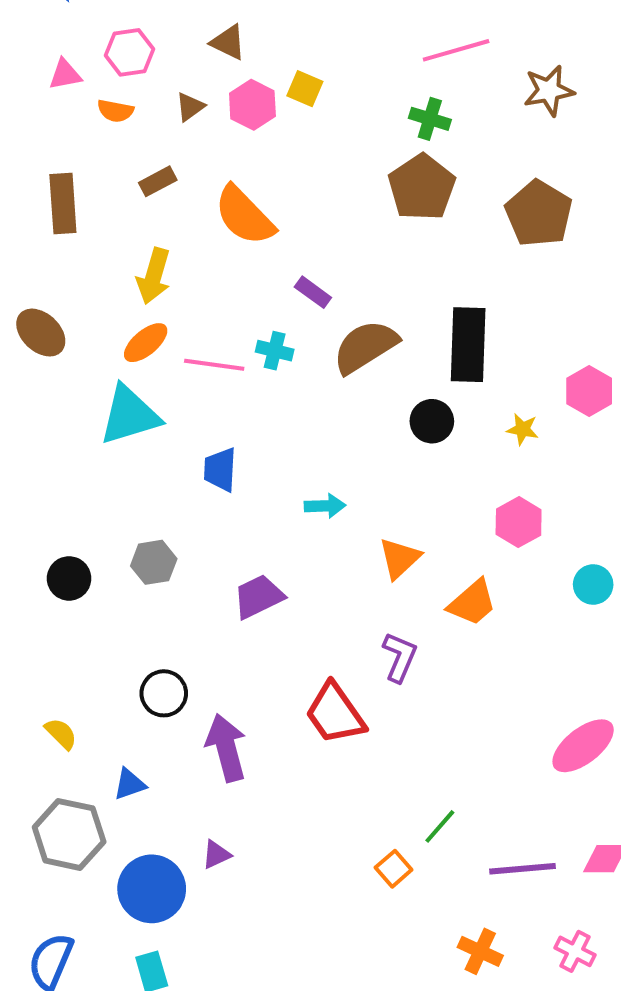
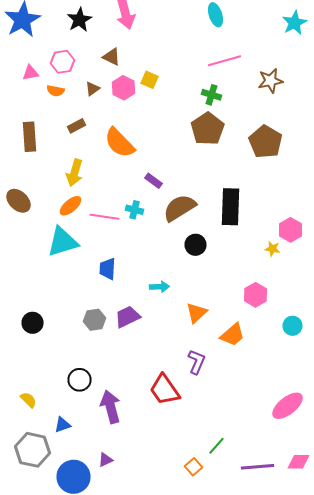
black circle: (432, 421) -> (196, 245), moved
yellow star: (523, 429) -> (272, 249), moved
gray hexagon: (154, 562) -> (94, 320), moved
purple trapezoid: (259, 597) -> (128, 317), moved

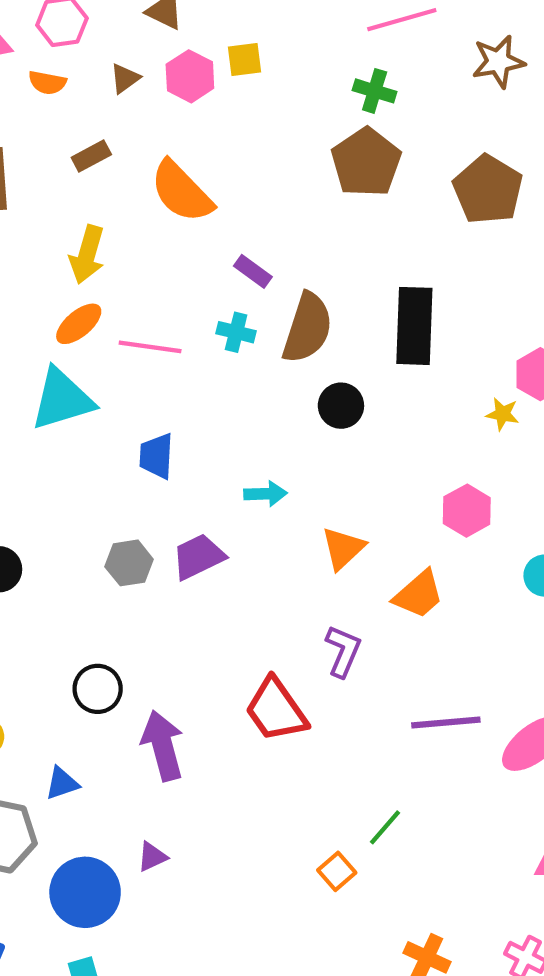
yellow square: (150, 80) -> (244, 59), turned -30
brown semicircle: (180, 208) -> (307, 328), turned 140
cyan cross: (134, 210) -> (236, 332), moved
purple line: (258, 467) -> (446, 722), moved

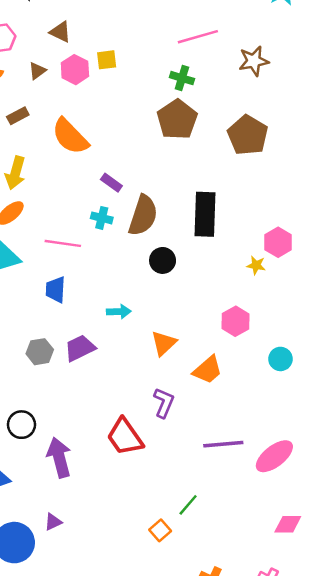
pink line: (150, 347) -> (63, 243), moved

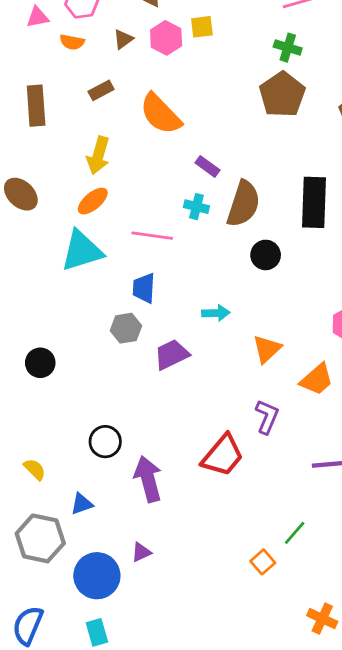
gray hexagon: (40, 352) -> (126, 328), moved
red trapezoid: (125, 437) -> (223, 455), turned -105

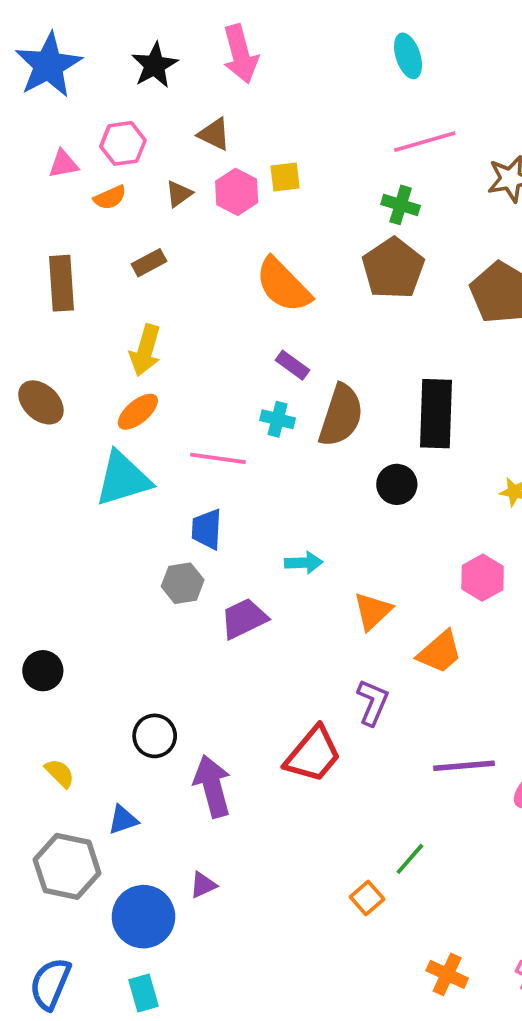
orange semicircle: (72, 42) -> (110, 197), turned -35
orange semicircle: (161, 114) -> (283, 285), moved
black circle: (266, 255) -> (397, 484), moved
black circle: (40, 363) -> (43, 671), moved

